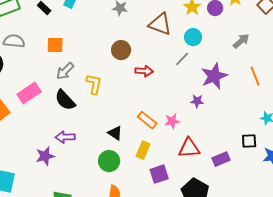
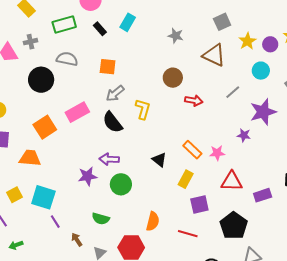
cyan circle: (193, 37) -> (261, 71), moved
green circle: (109, 161) -> (121, 184), moved

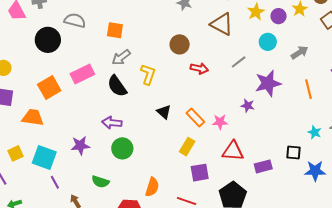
black triangle: (159, 160) -> (164, 112), moved
purple star: (88, 176) -> (80, 145), moved

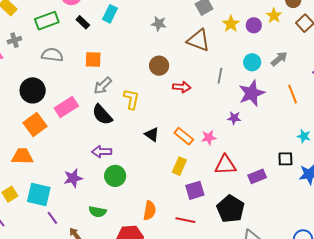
black circle: (48, 40) -> (33, 90), moved
cyan circle: (268, 42) -> (252, 62), moved
gray line: (239, 62) -> (220, 76), turned -35

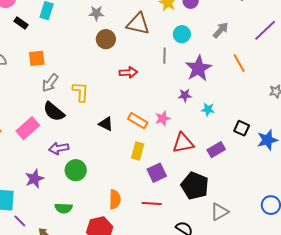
cyan circle: (252, 62) -> (182, 34), moved
brown circle: (159, 66) -> (106, 39), moved
pink rectangle: (66, 107) -> (28, 128), moved
cyan star: (304, 136) -> (208, 109), moved
black square: (285, 159) -> (242, 128), turned 35

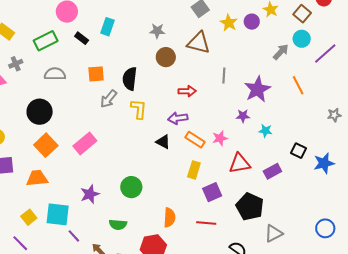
cyan circle: (182, 34) -> (302, 39), moved
black semicircle: (54, 112) -> (130, 79), moved, turned 55
purple arrow: (59, 148) -> (178, 118), moved

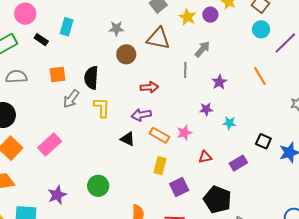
gray arrow: (281, 52) -> (202, 49), moved
purple star: (257, 89) -> (219, 82), size x0.6
red triangle: (240, 163) -> (205, 157), size x0.6

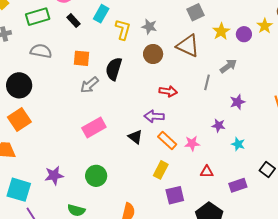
yellow L-shape: (102, 107) -> (123, 30), moved
pink rectangle: (50, 144) -> (94, 127), moved

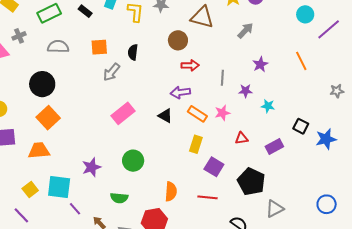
brown circle: (153, 54) -> (178, 40), moved
black semicircle: (114, 69) -> (133, 52), size x0.7
gray line: (207, 82) -> (222, 78), moved
purple square: (175, 195) -> (214, 167), turned -36

